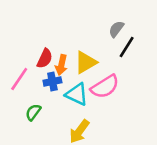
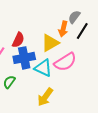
orange arrow: (61, 65) -> (63, 29), moved
blue cross: (52, 82) -> (24, 58), size x1.5

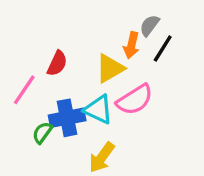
blue cross: (24, 58) -> (67, 118), moved

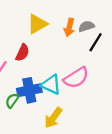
gray semicircle: (150, 25) -> (86, 26), turned 35
orange arrow: (131, 45) -> (69, 27), moved
yellow triangle: (110, 68) -> (37, 24), moved

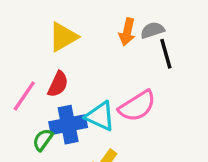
yellow triangle: (37, 24) -> (63, 37), moved
black line: (96, 42) -> (166, 54), turned -48
red semicircle: (22, 53) -> (58, 84), moved

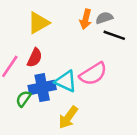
black line: (166, 54) -> (114, 35), turned -55

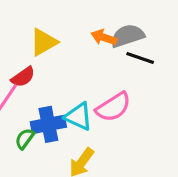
gray semicircle: (104, 18) -> (128, 36), size x1.5
orange arrow: (86, 19) -> (104, 37), turned 96
red semicircle: (35, 58) -> (23, 77), moved, turned 30

